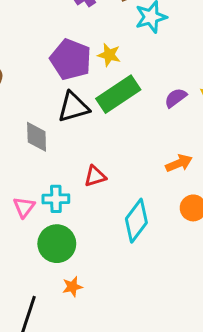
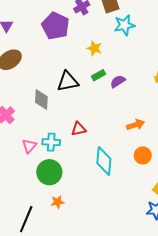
purple pentagon: (71, 59) -> (55, 26), moved
green rectangle: (118, 94) -> (98, 75), size x0.5
purple semicircle: (176, 98) -> (118, 81), moved
cyan diamond: (136, 221) -> (104, 161), turned -36

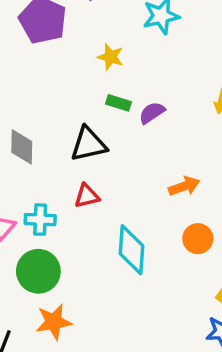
green rectangle: (98, 75) -> (119, 103), turned 48
black triangle: (68, 81) -> (89, 144), moved
orange star: (58, 202) -> (54, 322), size x1.5

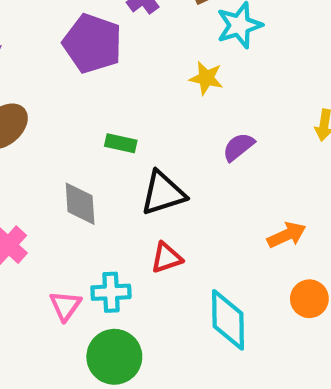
yellow star: (110, 57) -> (206, 78), moved
green rectangle: (119, 103) -> (121, 143), moved

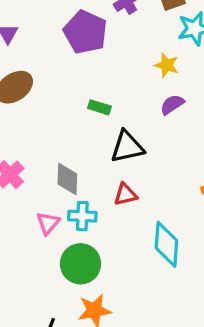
purple semicircle: (238, 147) -> (172, 104), moved
gray diamond: (80, 204) -> (67, 179), moved

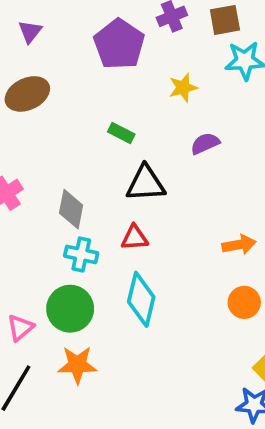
yellow star: (167, 65) -> (183, 88), moved, turned 30
pink triangle: (48, 223) -> (20, 328), moved
cyan diamond: (166, 244) -> (141, 299), moved

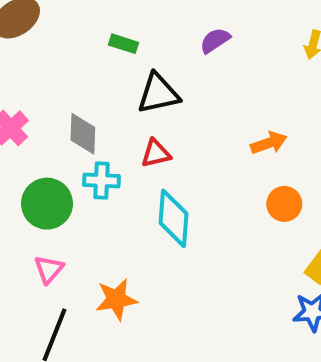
green circle: (70, 309) -> (47, 204), moved

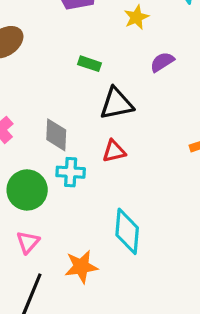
cyan diamond: (173, 218) -> (127, 231), moved

